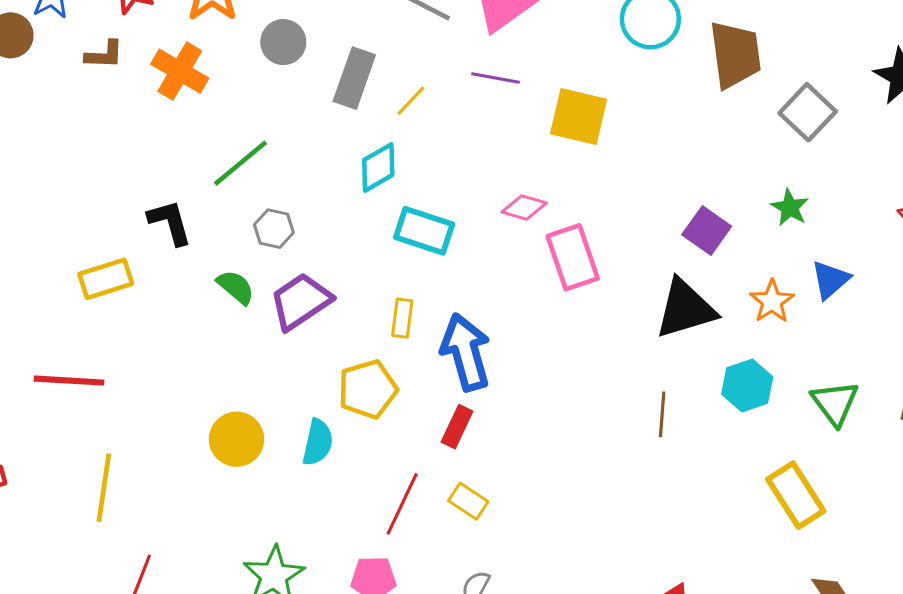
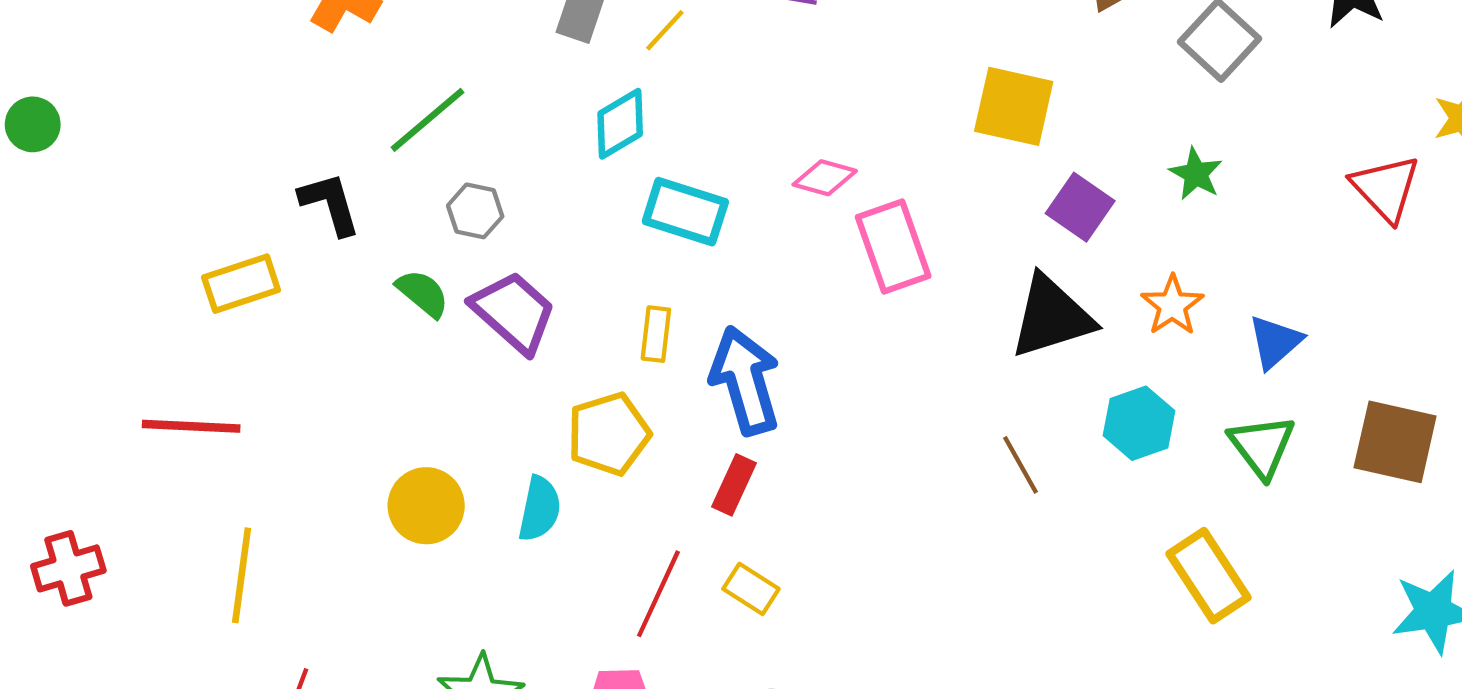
yellow square: (579, 116) -> (1014, 106), moved
blue triangle: (830, 280) -> (1275, 342), moved
purple trapezoid: (301, 301) -> (514, 312), turned 76
brown line: (662, 414) -> (1021, 465), turned -33

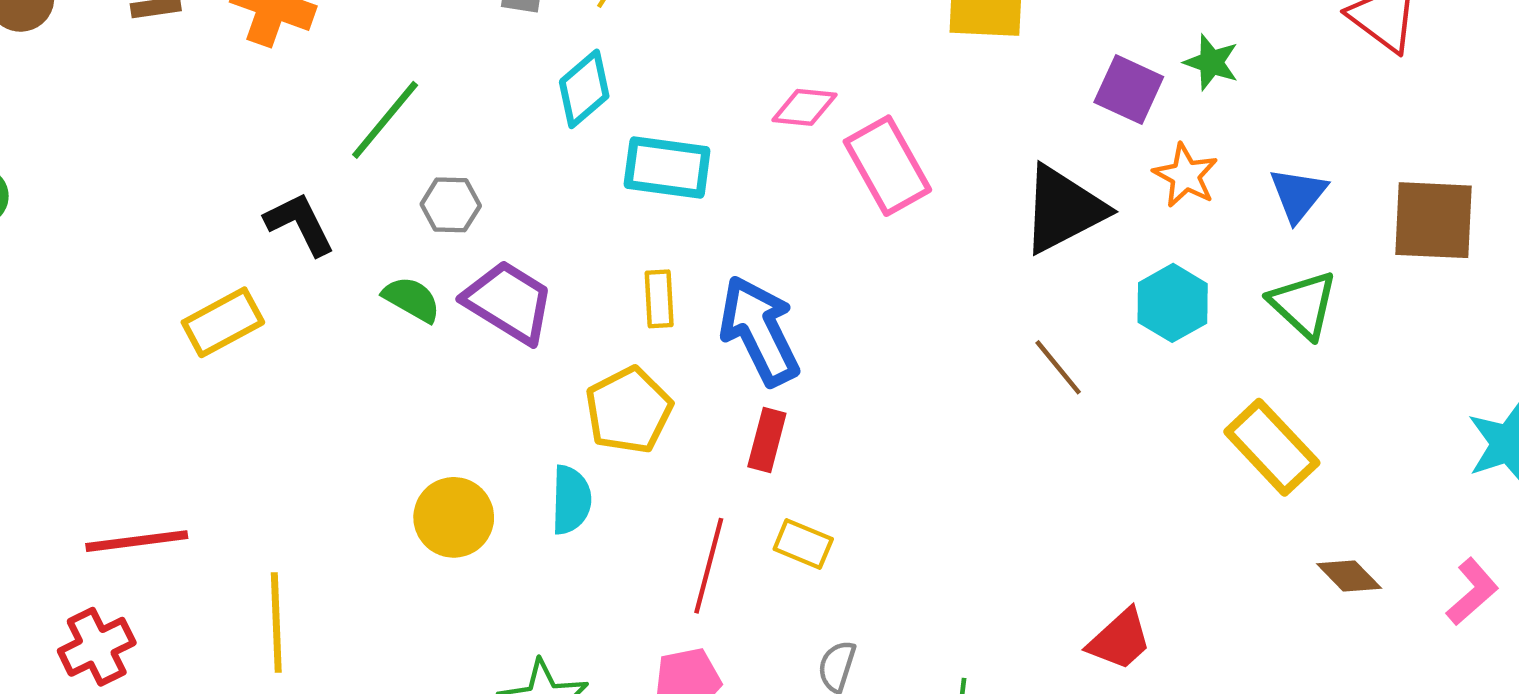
green star: (1196, 174) -> (1211, 62), moved
purple square: (1080, 207) -> (1129, 90), moved
red line: (191, 426) -> (137, 541), moved
brown square: (1395, 442) -> (1434, 220), moved

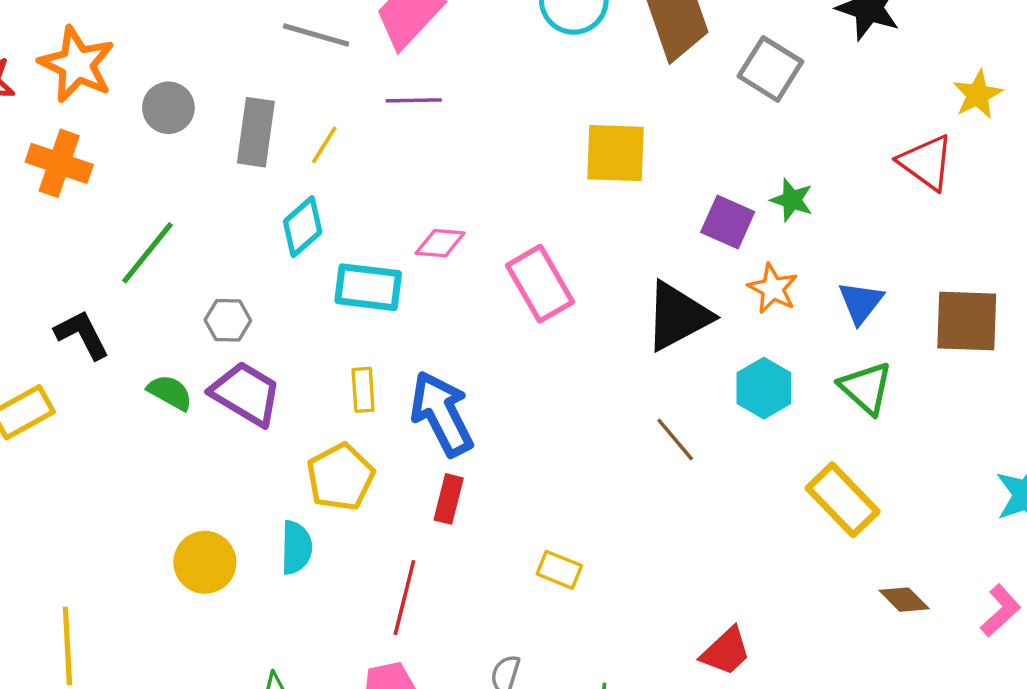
pink diamond: (804, 107) -> (440, 243), moved
gray hexagon: (451, 205) -> (228, 320), moved
yellow rectangle: (803, 544) -> (559, 570), moved

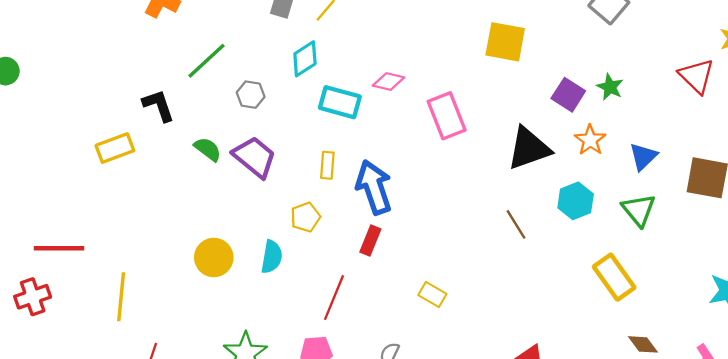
gray hexagon: (228, 320) -> (251, 95), moved
yellow pentagon: (340, 477) -> (305, 217), size x0.7

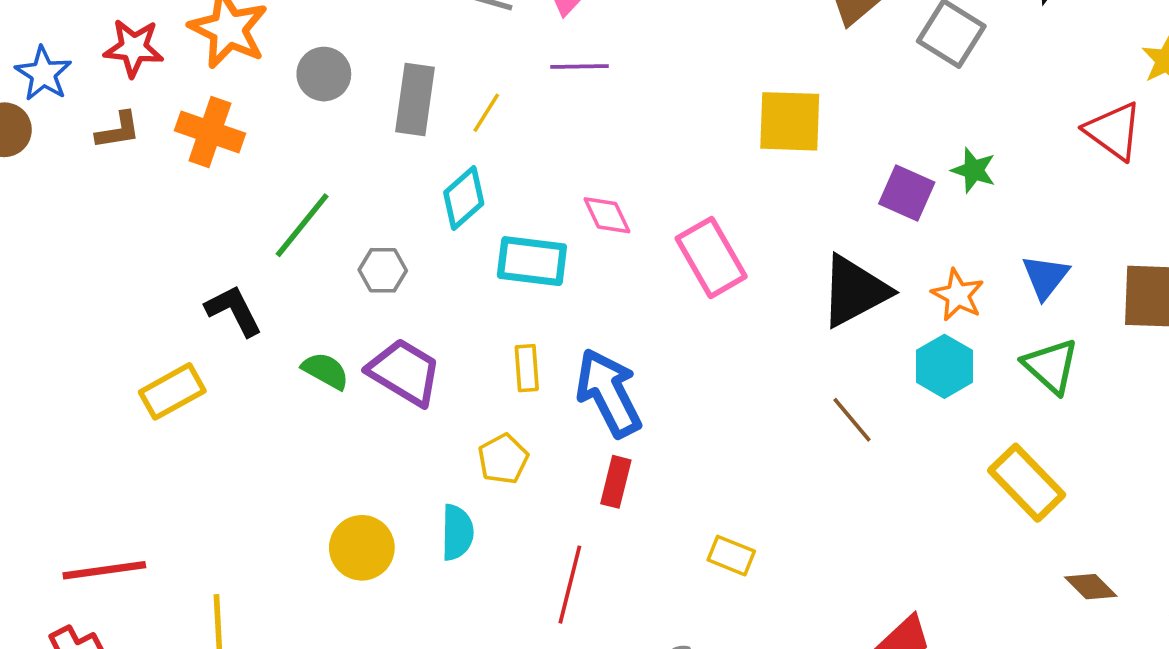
pink diamond: (388, 82) -> (607, 215), turned 60
orange star: (590, 140) -> (958, 295), moved

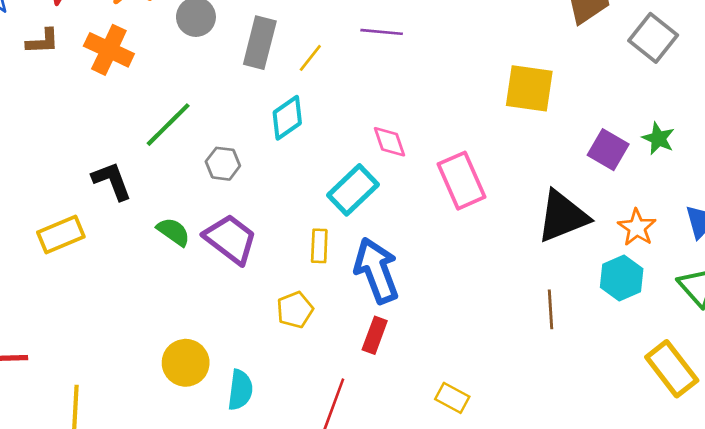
cyan rectangle: (532, 261) -> (353, 190), moved, turned -57
brown line: (852, 420) -> (550, 309), turned 30
cyan semicircle: (457, 532) -> (240, 390), moved

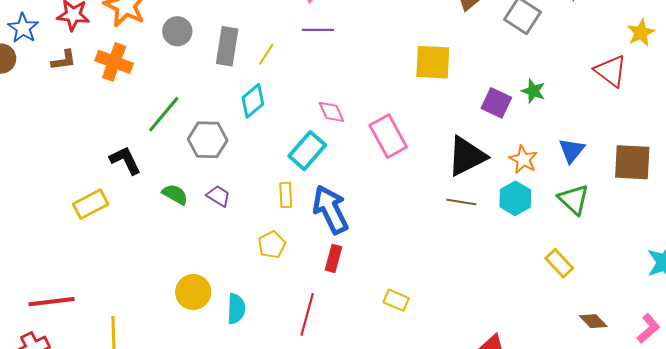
gray hexagon: (223, 164) -> (208, 140), size x1.5
purple trapezoid: (230, 239) -> (218, 196), size x0.6
brown line: (550, 309) -> (461, 202), moved, turned -72
yellow rectangle: (672, 369) -> (559, 263), size x0.7

